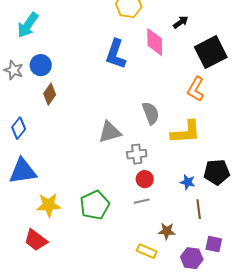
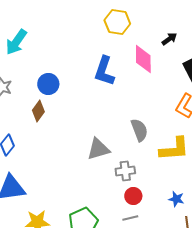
blue circle: (41, 65) -> (48, 84), moved

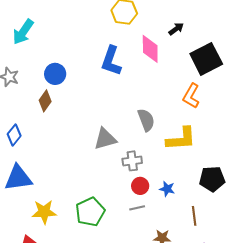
blue star: (176, 199) -> (167, 189), moved

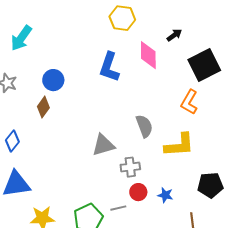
gray line: (137, 208) -> (118, 208), moved

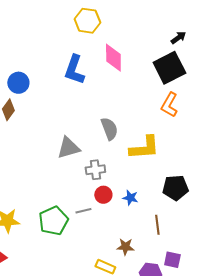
black arrow: (174, 35) -> (178, 38), moved
orange L-shape: (189, 102) -> (169, 105), moved

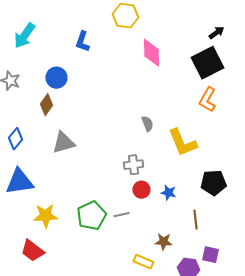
blue L-shape: (74, 70) -> (82, 42), moved, size x0.7
gray semicircle: (109, 129) -> (147, 124), size x0.7
gray triangle: (68, 148) -> (63, 143), moved
yellow L-shape: (144, 148) -> (182, 143), turned 72
gray line: (83, 211) -> (121, 215), moved

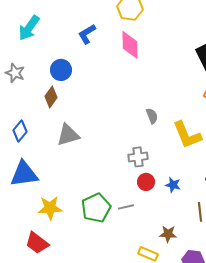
blue L-shape: (82, 42) -> (87, 34), turned 40
pink diamond: (151, 53) -> (130, 45), moved

